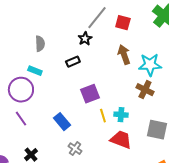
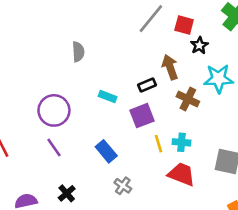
black star: (85, 39) -> (199, 45), moved
brown arrow: (124, 55) -> (170, 67), moved
black rectangle: (73, 62) -> (147, 85), moved
cyan rectangle: (35, 71) -> (108, 96), moved
brown cross: (145, 90) -> (188, 99), moved

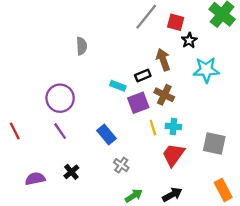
cyan rectangle: (108, 96) -> (118, 86), moved
brown cross: (188, 99) -> (164, 95), moved
red trapezoid: (181, 174) -> (173, 155), turned -75

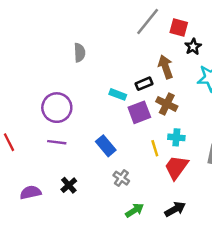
yellow line: (153, 128) -> (155, 148), moved
purple line: (60, 131) -> (57, 142), turned -48

